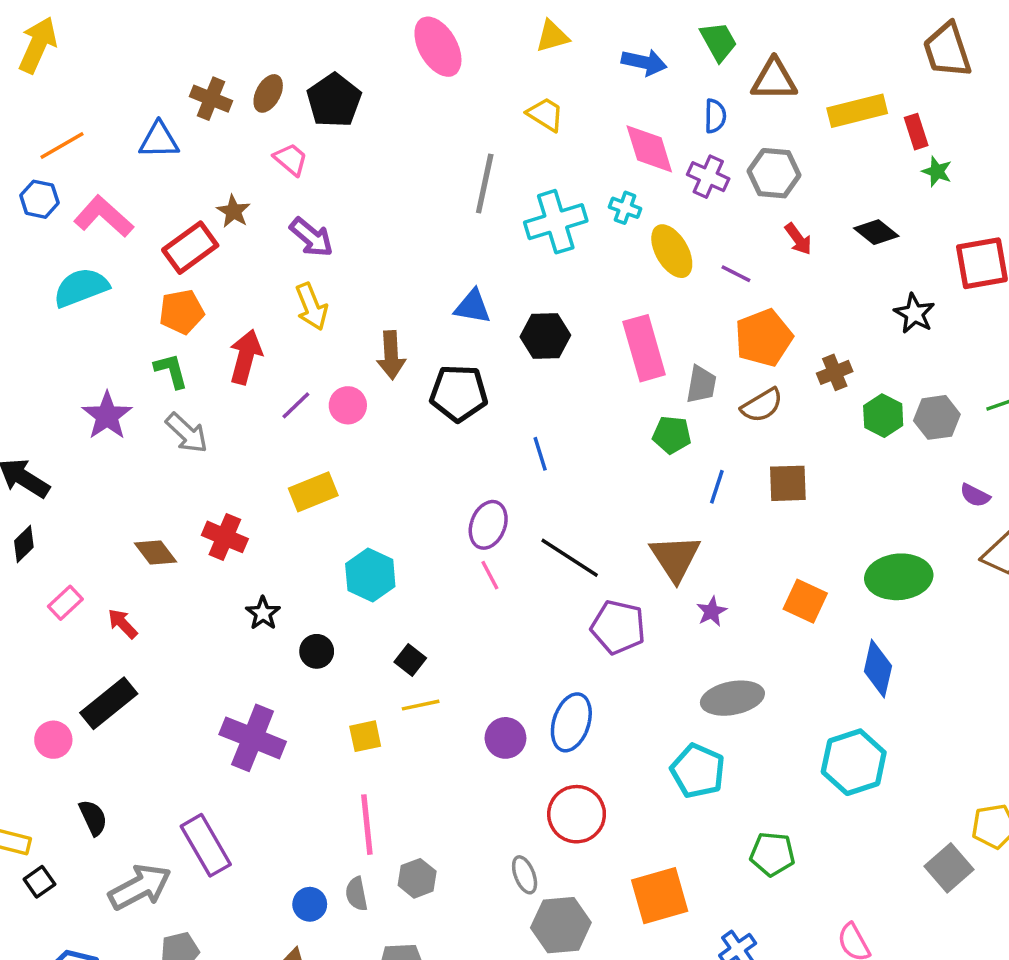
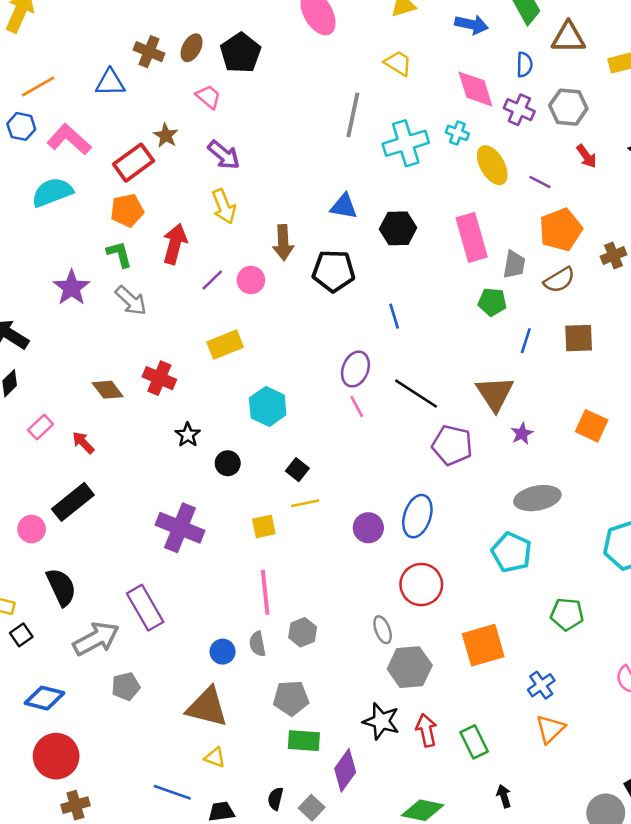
black semicircle: (93, 818) -> (61, 587), size x1.4

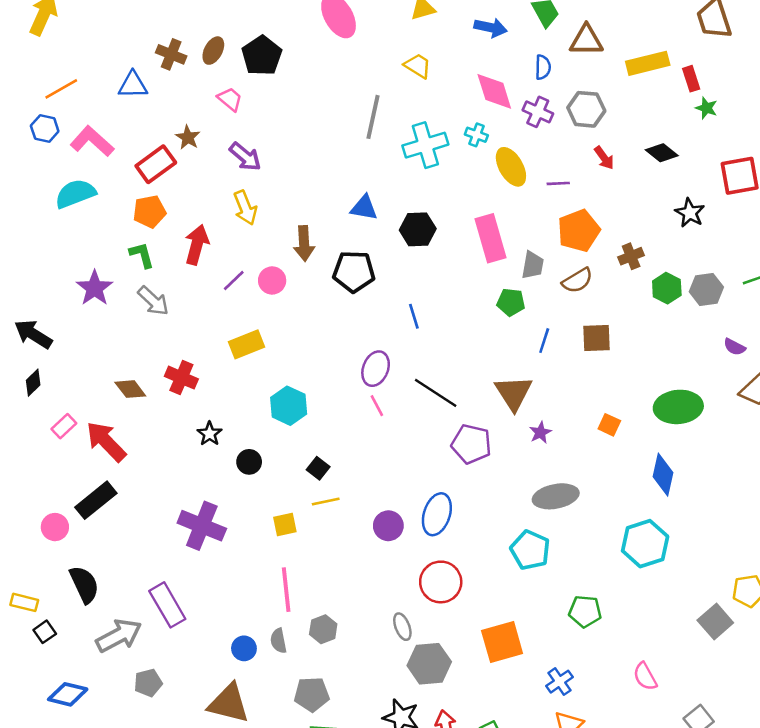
purple line: (540, 182) -> (558, 183), turned -30
orange square: (592, 426) -> (609, 425), size x0.7
red arrow: (83, 443) -> (106, 441), size x1.8

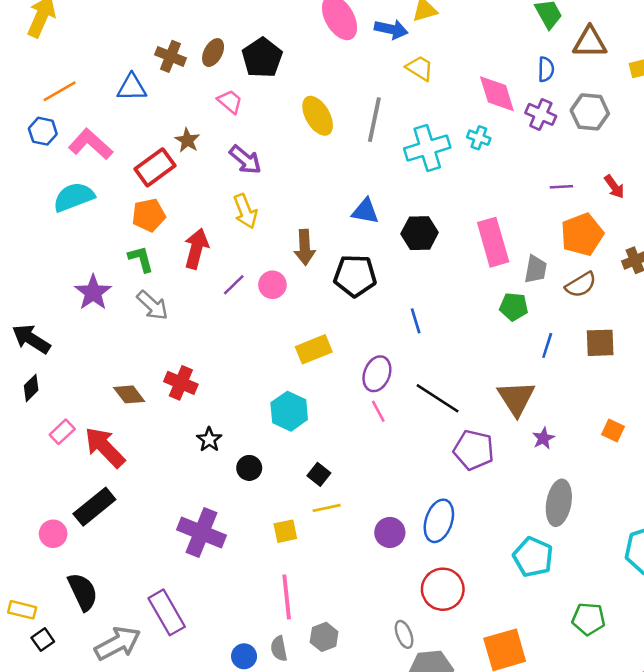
blue arrow: (491, 28) -> (391, 29), moved
red arrow: (604, 158) -> (614, 187), moved
yellow ellipse: (511, 167) -> (318, 116), moved
yellow rectangle: (247, 344) -> (314, 349), moved
gray ellipse: (556, 496) -> (559, 503), turned -69

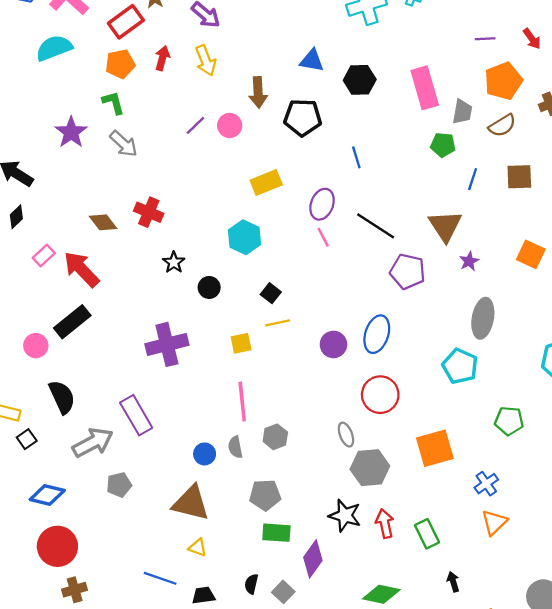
red arrow: (196, 249) -> (162, 58), moved, size x0.7
orange square: (613, 431) -> (531, 254), size x1.4
purple cross: (201, 532) -> (167, 344), turned -36

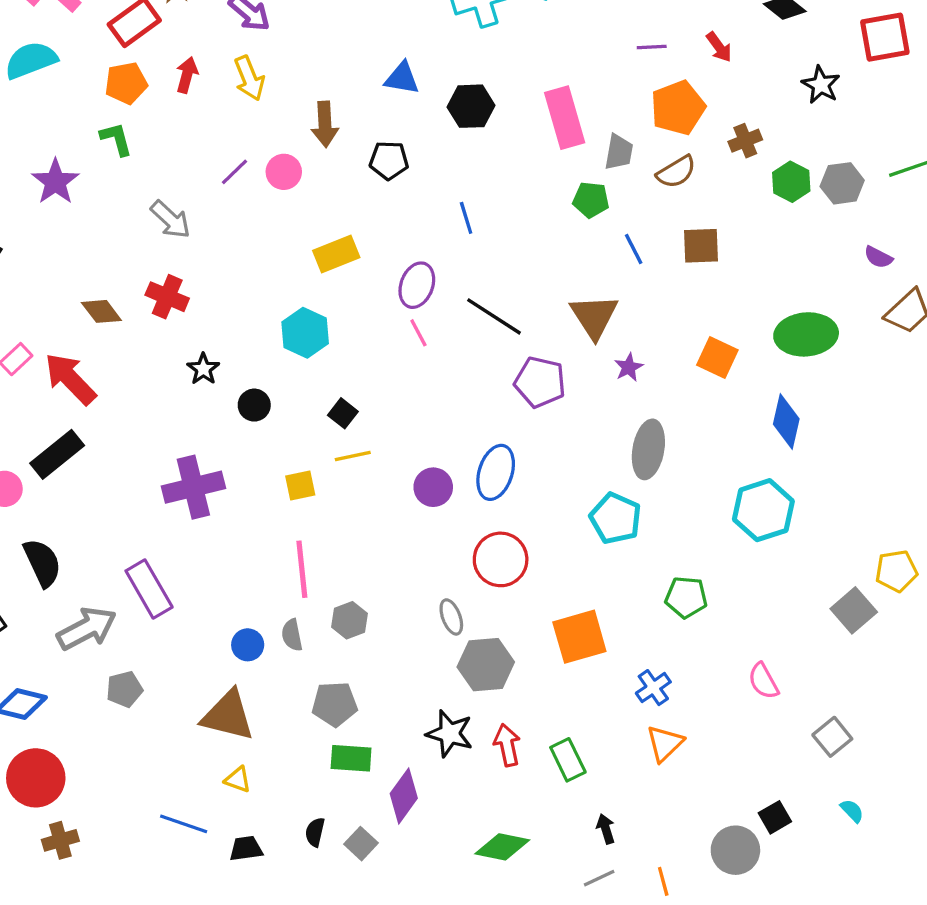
black pentagon: (303, 118) -> (389, 160), size x0.7
gray arrow: (124, 144) -> (170, 219), moved
blue line: (473, 179) -> (634, 249), turned -45

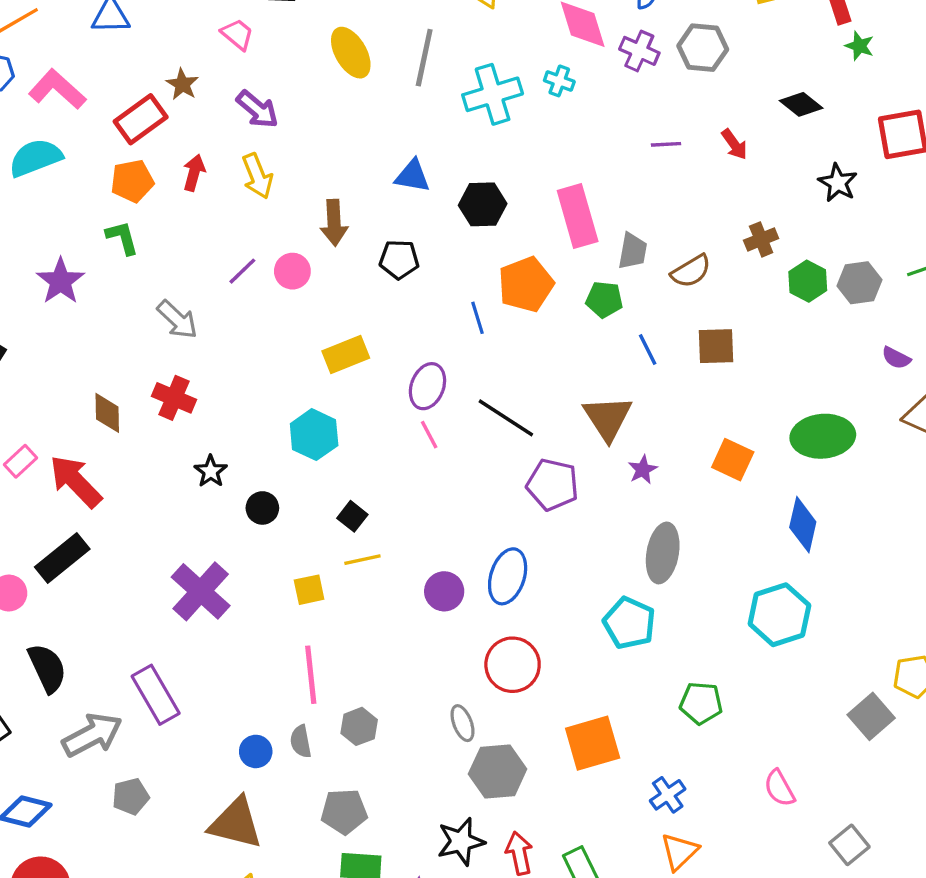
orange pentagon: (678, 108) -> (526, 284), moved
brown diamond: (101, 311) -> (107, 413), turned 36
purple cross: (193, 487) -> (201, 591), turned -34
black star: (450, 734) -> (461, 842), turned -30

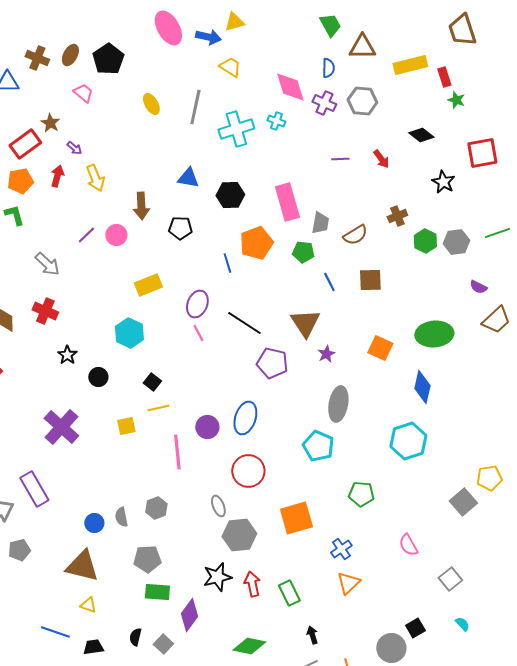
yellow ellipse: (351, 53) -> (151, 104), size x0.7
purple arrow: (257, 109) -> (74, 148), moved, size x0.6
pink line: (311, 675) -> (177, 452), moved

